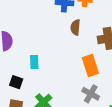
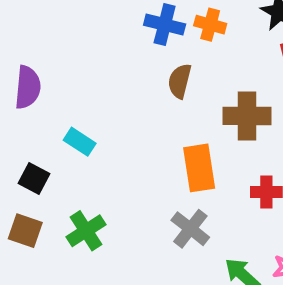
cyan rectangle: (34, 62) -> (80, 142), turned -64

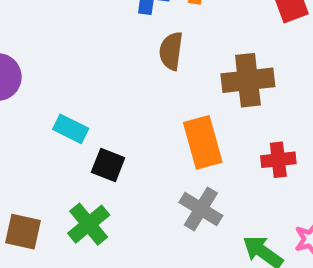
black square: (34, 179) -> (108, 165), moved

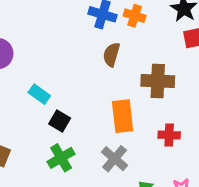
green cross: (89, 224) -> (61, 158), moved

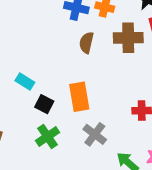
brown cross: (158, 81) -> (128, 38), moved
orange rectangle: (123, 116) -> (79, 97), moved

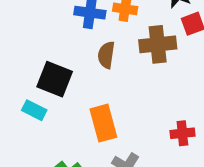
black square: (44, 104) -> (55, 79), moved, size x1.5

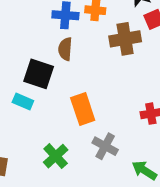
brown semicircle: (106, 55) -> (65, 49), moved

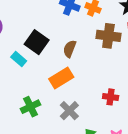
brown semicircle: (65, 49) -> (70, 49), moved
orange rectangle: (83, 109) -> (61, 78), turned 60

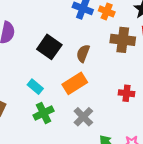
cyan rectangle: (19, 59) -> (35, 87), moved
red cross: (111, 97) -> (127, 93), moved

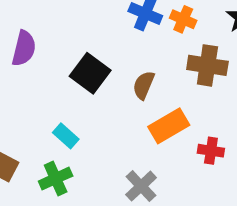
orange rectangle: (75, 83) -> (169, 126), moved
green cross: (44, 113) -> (56, 179), moved

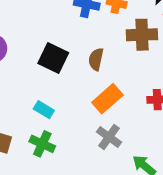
orange rectangle: (169, 126) -> (107, 99), moved
green cross: (56, 179) -> (42, 144), turned -30

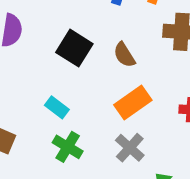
brown semicircle: (96, 59) -> (124, 55), turned -50
green cross: (42, 144) -> (68, 147), moved

